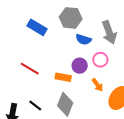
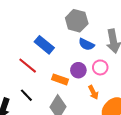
blue rectangle: (37, 27) -> (44, 45), moved
black line: (35, 105) -> (26, 95), moved

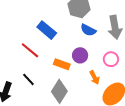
pink circle: (100, 67) -> (111, 59), moved

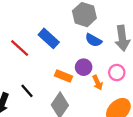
red line: (30, 50) -> (20, 48), moved
orange arrow: (95, 77) -> (98, 83), moved

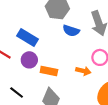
purple circle: (84, 67) -> (29, 60), moved
orange arrow: (98, 83) -> (83, 71), turned -40

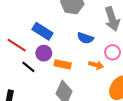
blue semicircle: (71, 31) -> (85, 38), moved
black line: (17, 92) -> (28, 67), moved

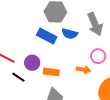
blue rectangle: (42, 31) -> (47, 36), moved
blue semicircle: (85, 38) -> (70, 34), moved

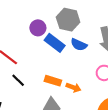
purple circle: (32, 63) -> (38, 28), moved
orange arrow: (83, 70) -> (73, 88), moved

